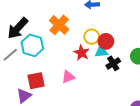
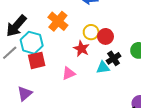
cyan triangle: (101, 52) -> (103, 68), moved
red square: (36, 81) -> (37, 60), moved

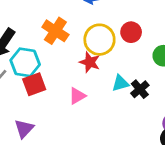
yellow circle: (91, 32) -> (99, 40), size x1.5
red circle: (106, 36) -> (131, 32), moved
black cross: (114, 58) -> (140, 89), moved

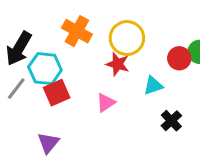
red circle: (131, 32) -> (179, 58), moved
black cross: (140, 89) -> (171, 121), moved

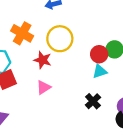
red star: (118, 64) -> (43, 60), moved
cyan triangle: (153, 86) -> (100, 71), moved

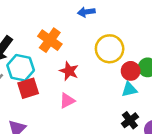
yellow circle: (60, 39) -> (110, 49), moved
black cross: (93, 101) -> (130, 120), moved

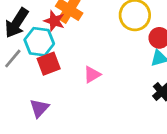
red star: (69, 71) -> (54, 21), moved

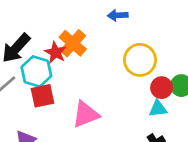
pink triangle: (92, 75) -> (86, 114), size x1.5

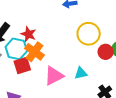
orange cross: (73, 43) -> (34, 52), moved
cyan triangle: (158, 109) -> (81, 73), moved

